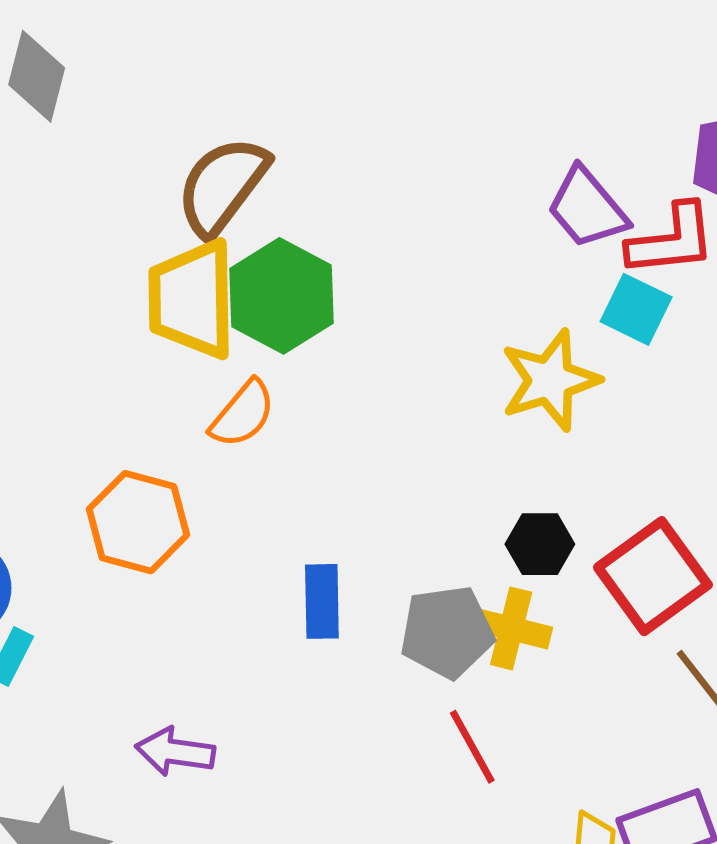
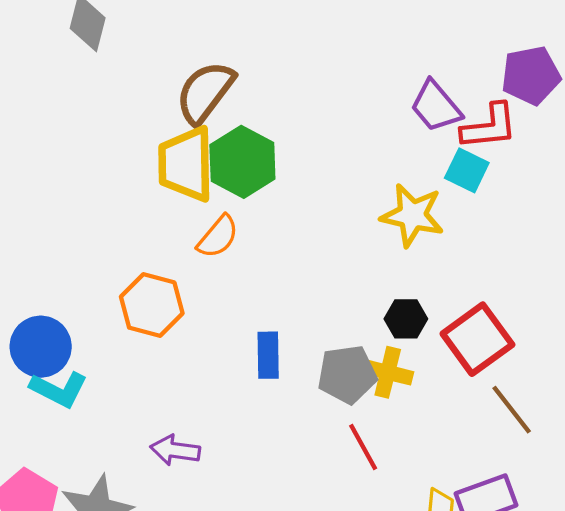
yellow star: (550, 380) -> (412, 215), turned 30

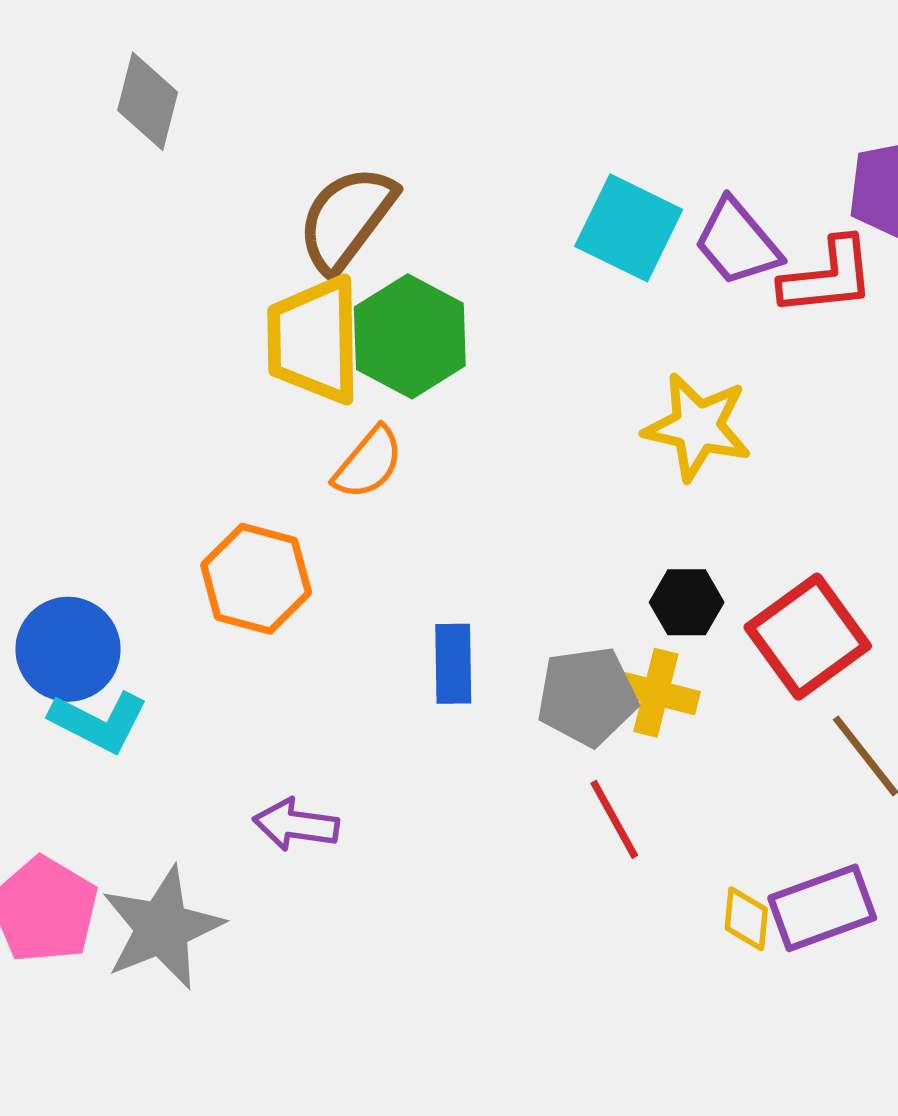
cyan square: (467, 170) -> (629, 228), moved, size x1.4

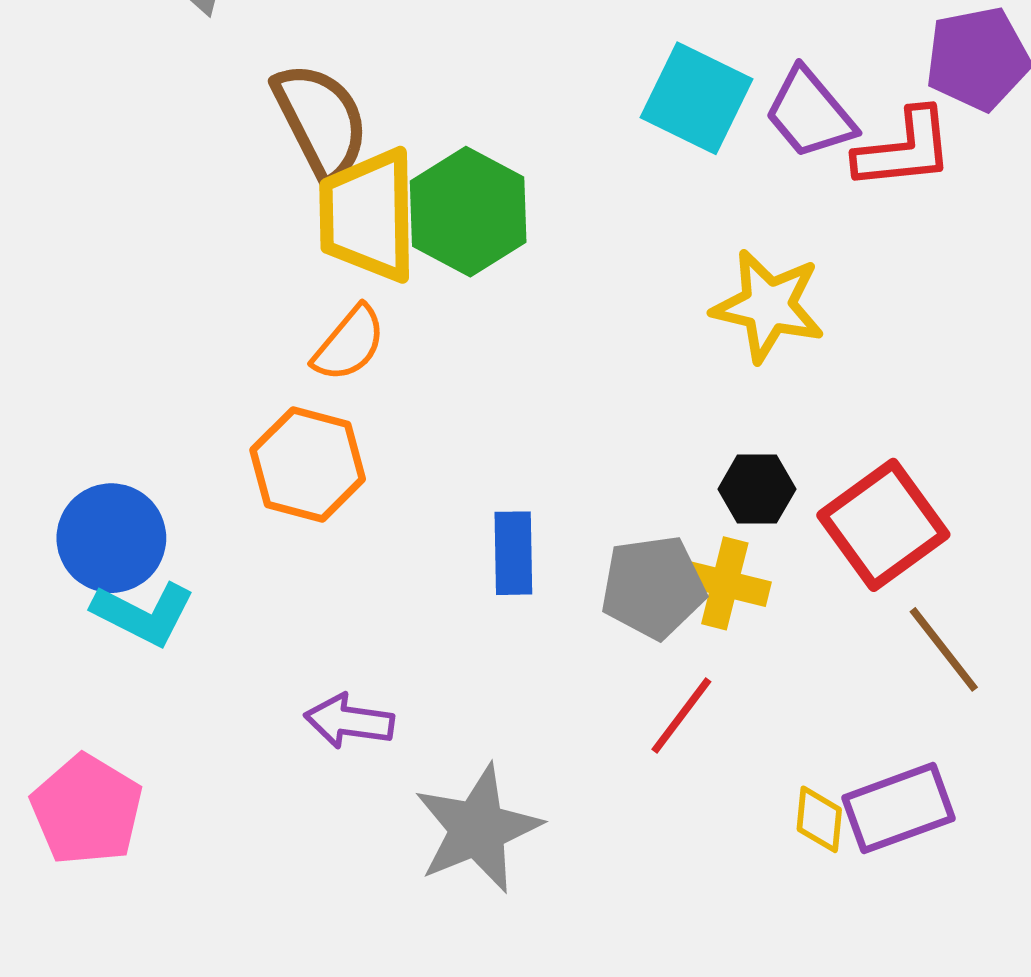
brown semicircle: (347, 219) -> (321, 121), moved, turned 116
orange semicircle: (368, 463) -> (349, 344), moved
red line: (614, 819) -> (681, 716), turned 66
gray star: (162, 928) -> (478, 829), moved

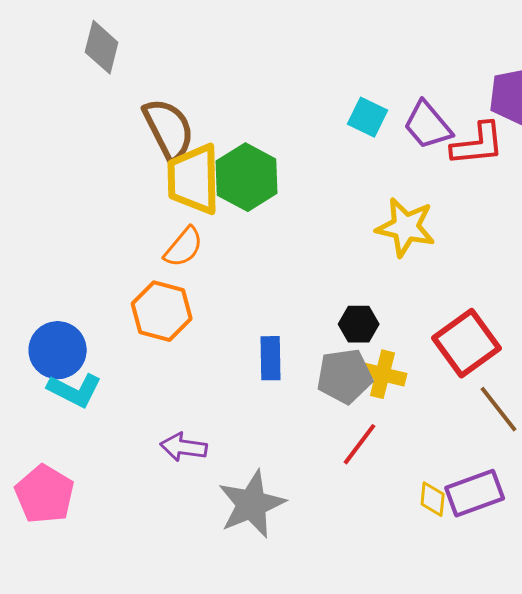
cyan square: (697, 98) -> (368, 117), size x0.7
black hexagon: (757, 489) -> (359, 324), moved

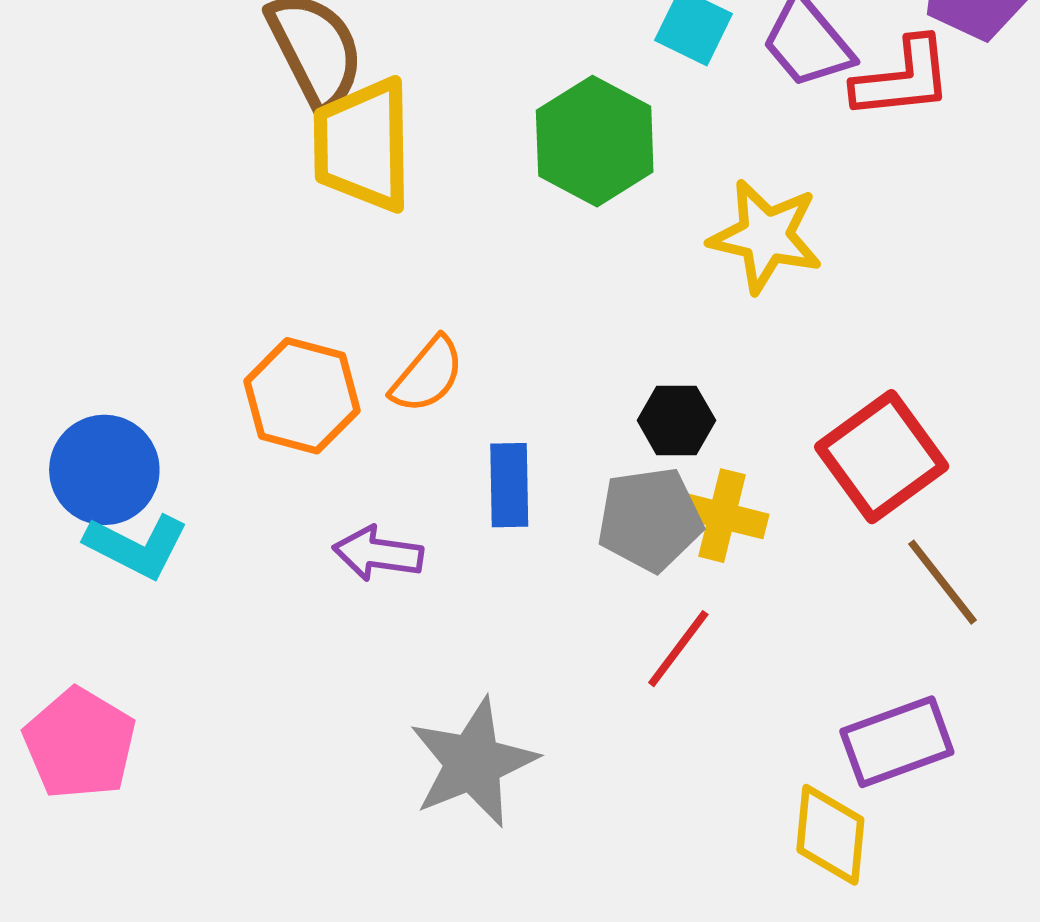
green hexagon: (247, 177) -> (595, 141), moved
orange semicircle: (184, 247) -> (427, 375), moved
purple arrow: (184, 447) -> (378, 554), moved
yellow diamond: (433, 499) -> (830, 835), moved, size x1.5

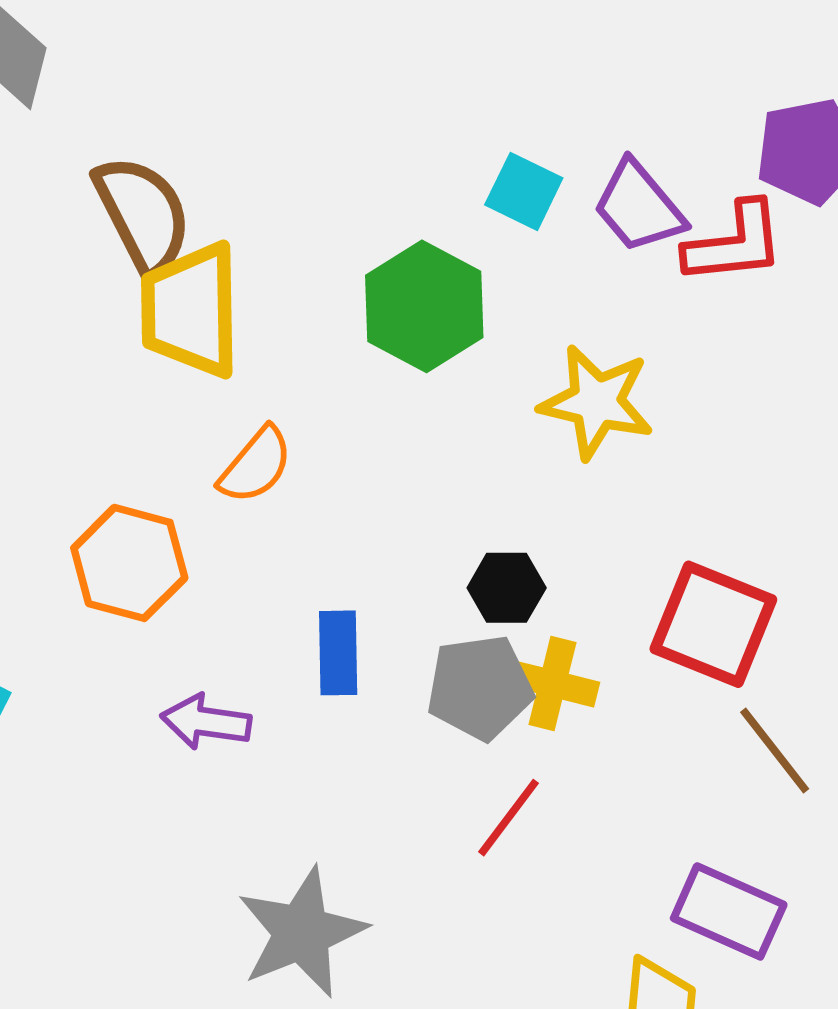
orange semicircle: (427, 375) -> (256, 465), moved
red square: (882, 457) -> (713, 624), turned -32
purple rectangle: (897, 742) -> (729, 911), turned 44

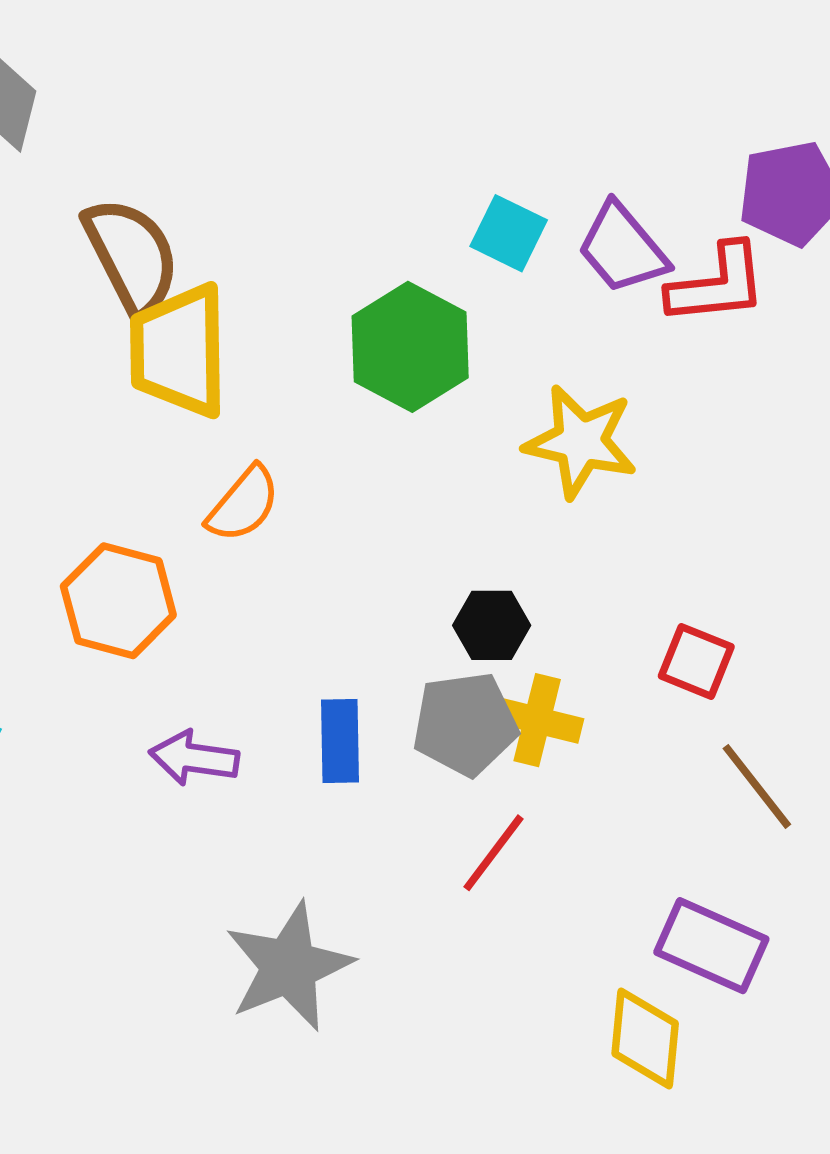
red square: (713, 624) -> (696, 661), size x0.6
blue rectangle: (338, 653) -> (340, 741), moved

